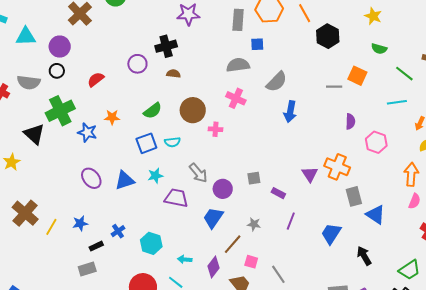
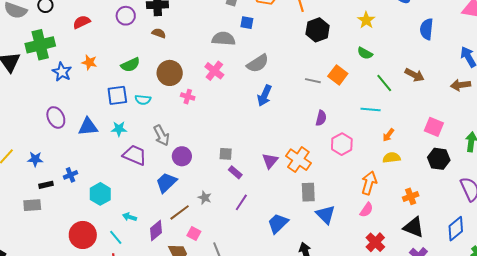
gray square: (254, 178) -> (226, 154), moved

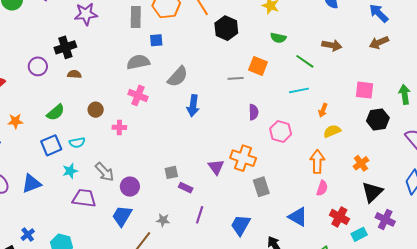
brown circle: (170, 73) -> (96, 110), size x0.6
cyan star: (119, 129) -> (70, 171), moved
blue triangle: (326, 215) -> (298, 217), moved
black triangle: (414, 227) -> (372, 192), turned -50

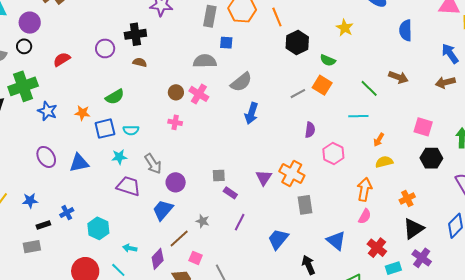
green semicircle: (278, 38) -> (328, 60), moved
gray line: (236, 78) -> (298, 94), turned -35
brown circle: (96, 110) -> (176, 92), moved
orange star: (15, 121) -> (82, 113), moved

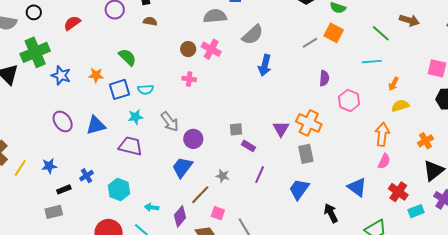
green semicircle: (115, 97) -> (127, 57), turned -102
purple trapezoid: (128, 186) -> (131, 146), moved
gray rectangle: (305, 205) -> (306, 154), moved

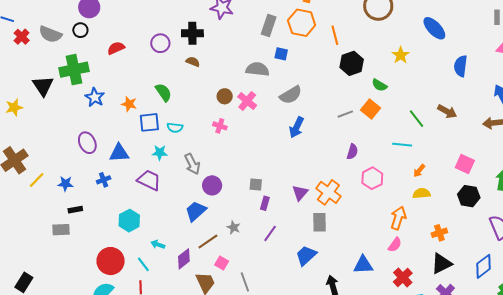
purple rectangle: (249, 146) -> (265, 203), turned 64
blue cross: (87, 176) -> (104, 180), moved
blue triangle: (357, 187) -> (363, 265), turned -50

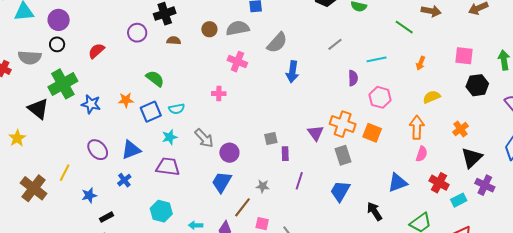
brown circle: (225, 96) -> (209, 29), moved
orange square: (370, 109) -> (372, 133), moved
cyan line: (402, 145) -> (377, 59), moved
orange arrow: (419, 171) -> (421, 63), moved
yellow line: (37, 180) -> (65, 173), moved

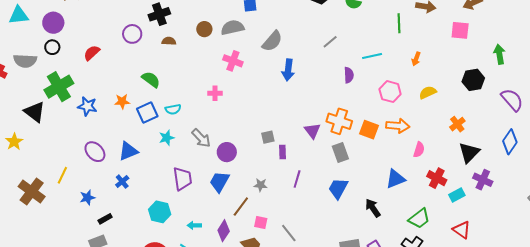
green line: (404, 27) -> (399, 23), turned 54
pink square: (464, 56) -> (460, 30), moved
pink hexagon: (380, 97) -> (390, 92), moved
orange arrow: (417, 127) -> (398, 126), moved, turned 95
purple trapezoid: (168, 167) -> (183, 179), moved, turned 75

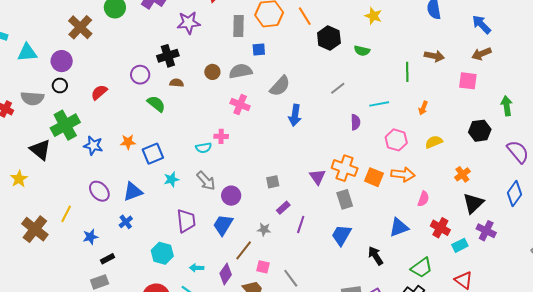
green semicircle: (151, 80) -> (156, 104), moved
cyan semicircle: (173, 109) -> (204, 148), moved
purple rectangle: (282, 152) -> (283, 208), moved, turned 48

